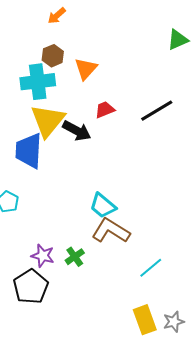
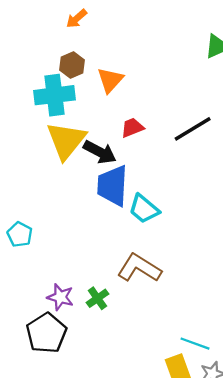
blue trapezoid: (29, 151) -> (113, 186), moved
cyan trapezoid: (103, 206) -> (144, 209), moved
cyan line: (151, 268) -> (195, 344), moved, turned 60

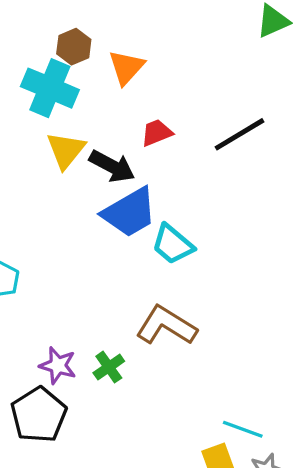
cyan cross: (55, 95) -> (50, 88), turned 30
yellow triangle: (66, 140) -> (66, 150), size x0.7
blue trapezoid: (113, 186) -> (130, 212), turned -123

